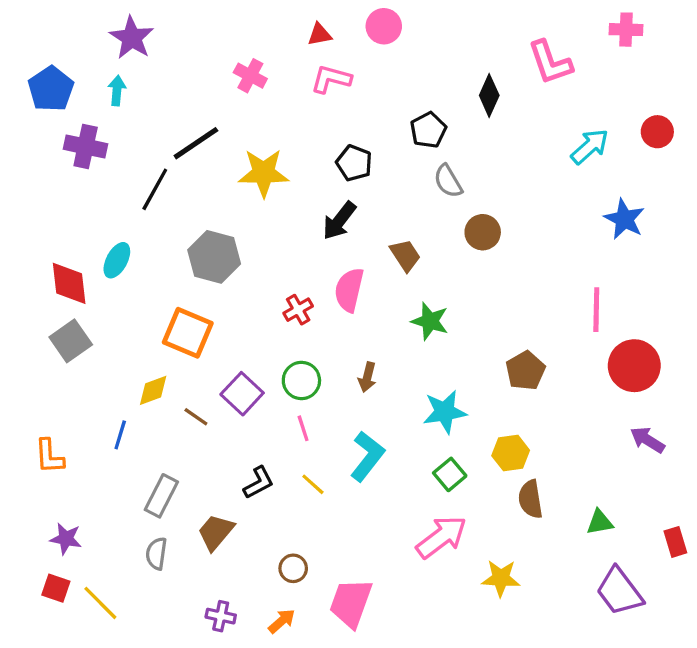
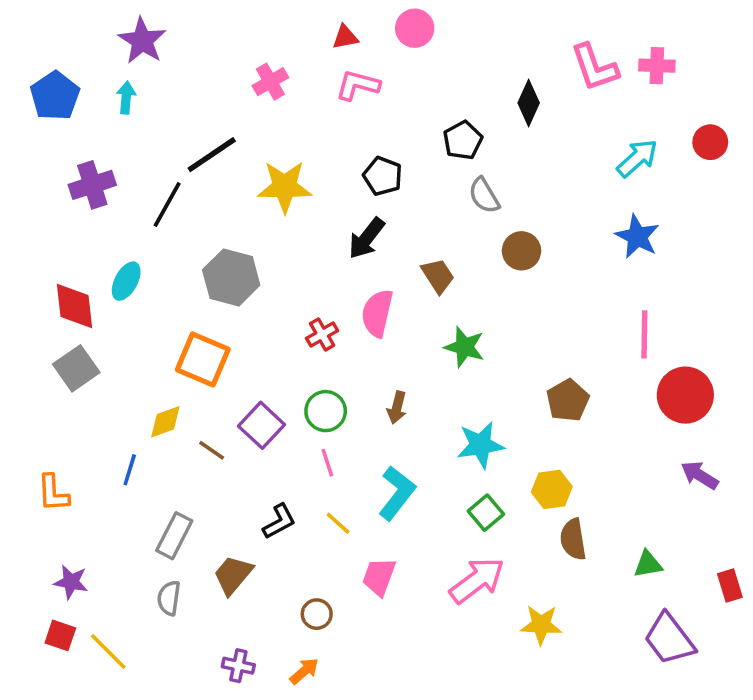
pink cross: (626, 30) -> (657, 66), moved
pink cross: (250, 76) -> (270, 82), turned 32
purple cross: (86, 147) -> (92, 185), moved, turned -30
blue star: (624, 219) -> (637, 237), moved
pink trapezoid: (351, 603) -> (379, 577), moved, size x0.7

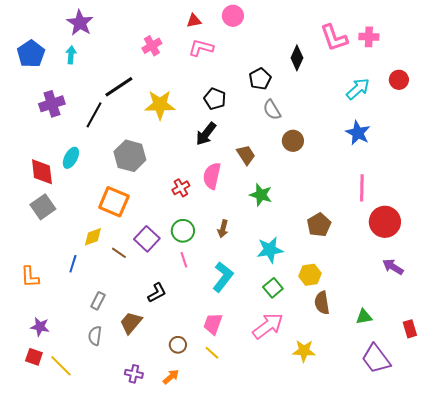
yellow line: (338, 523) -> (212, 353), moved
gray rectangle: (174, 536) -> (98, 301), size x0.7

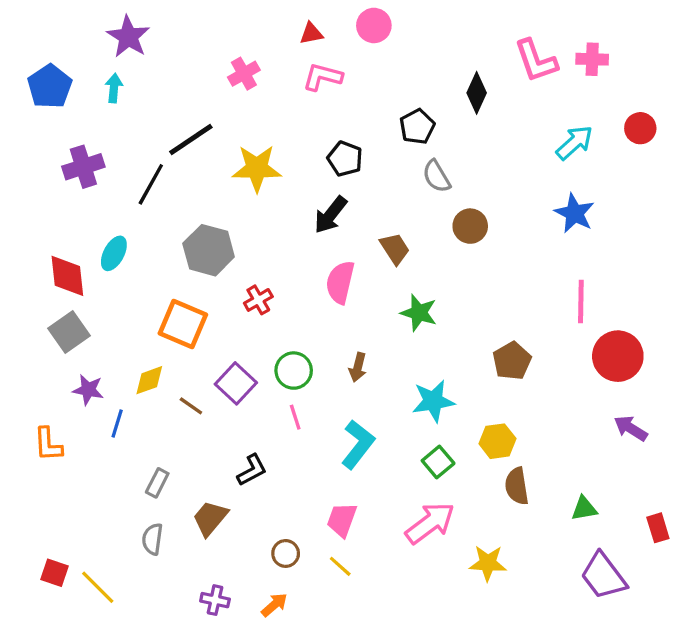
red cross: (181, 188) -> (258, 300), moved
purple star: (40, 327) -> (88, 390), moved

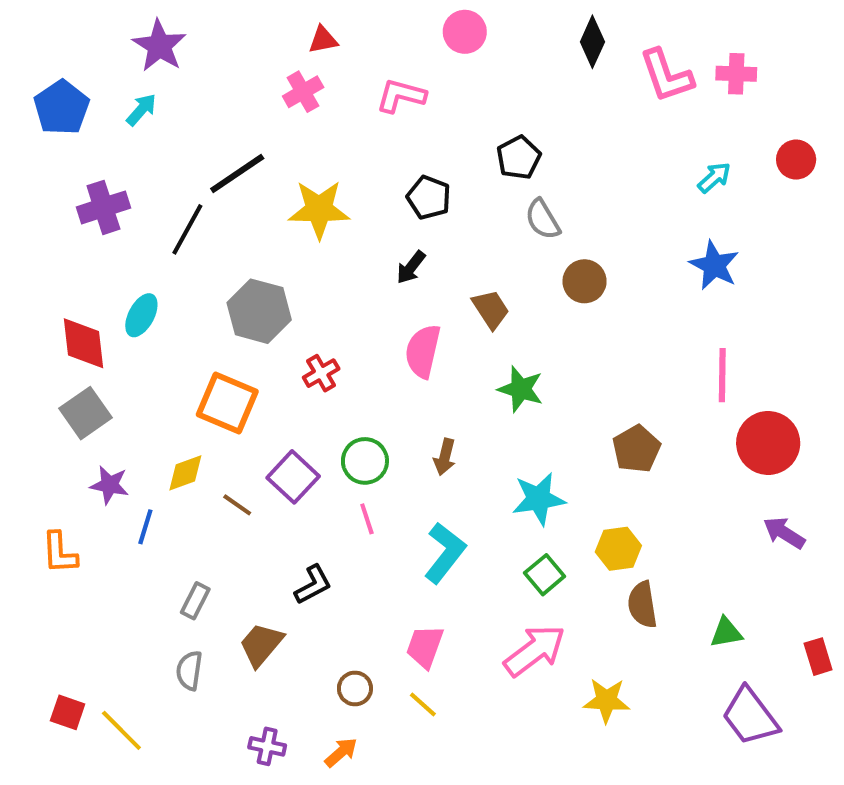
red triangle: (311, 34) -> (323, 40), moved
cyan arrow: (114, 88) -> (141, 110), turned 36
black diamond: (477, 93) -> (592, 42), moved
cyan arrow: (574, 143) -> (714, 178), size x0.7
black arrow: (331, 215) -> (411, 267), size x0.7

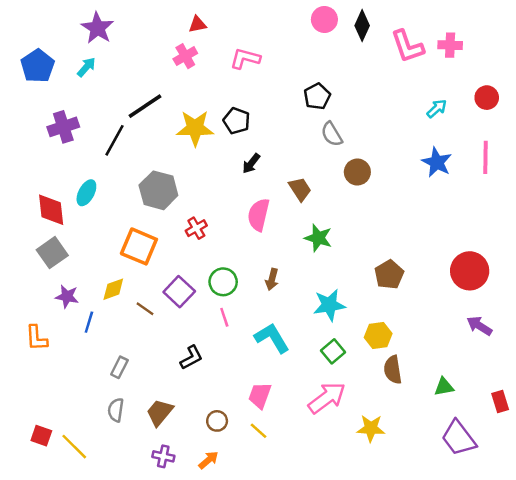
pink circle: (465, 32) -> (324, 19), moved
black pentagon: (429, 197) -> (237, 121), moved
pink line: (722, 375) -> (485, 157), moved
cyan L-shape: (445, 553) -> (272, 338), turned -69
brown trapezoid: (261, 645) -> (160, 412), moved

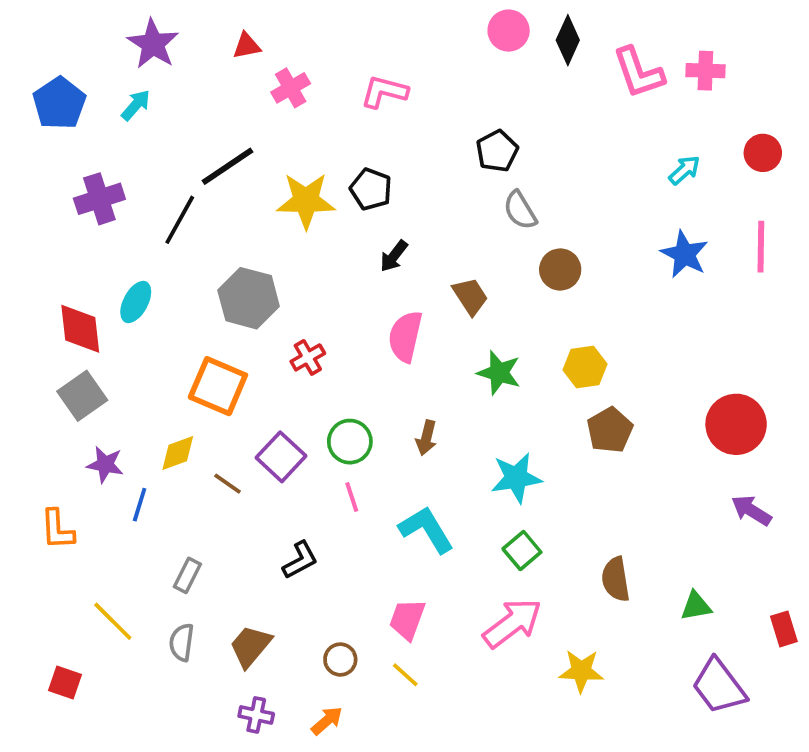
red triangle: (197, 24) -> (247, 46), moved
yellow hexagon: (378, 336) -> (585, 367), moved
yellow line: (74, 447) -> (113, 621), moved

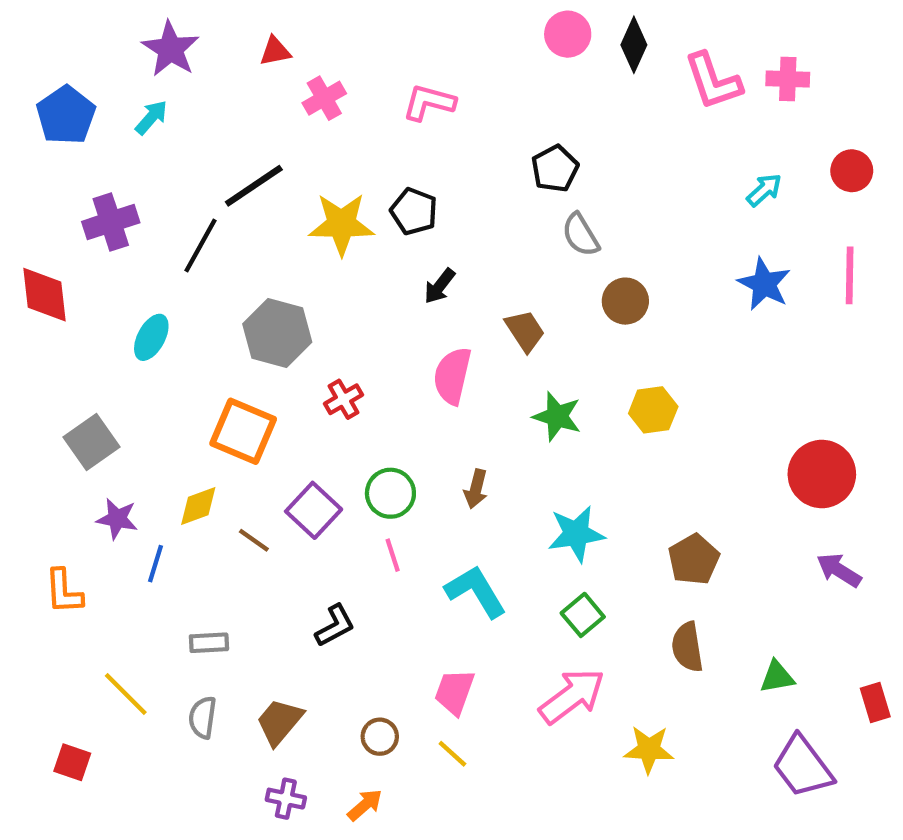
red diamond: (80, 329) -> (45, 295), moved
brown pentagon: (610, 430) -> (694, 559), moved
gray rectangle: (187, 575) -> (209, 643), turned 60

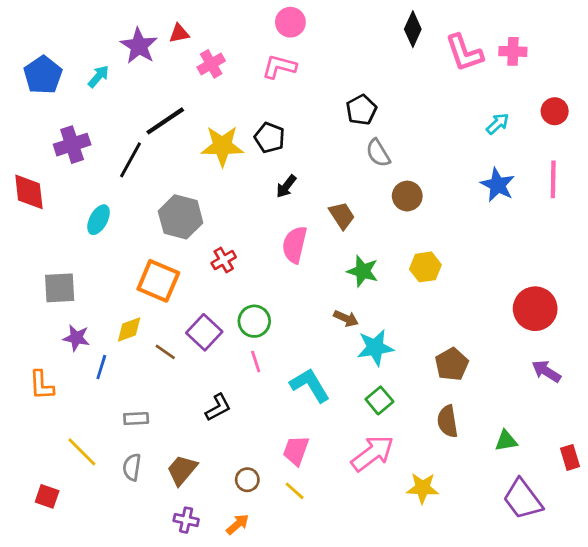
pink circle: (568, 34) -> (290, 22), moved
purple star: (171, 49) -> (139, 46), moved
gray square: (91, 442) -> (60, 288), turned 32
brown arrow: (476, 489) -> (346, 318), moved, turned -80

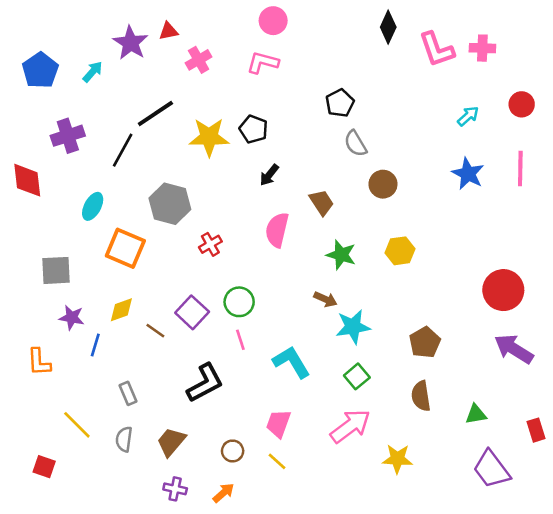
orange square: (158, 281) -> (125, 248), moved
purple arrow: (546, 371) -> (514, 349), size x1.4
black L-shape: (218, 407) -> (205, 383), size x1.5
gray rectangle: (136, 419) -> (128, 393), turned 70

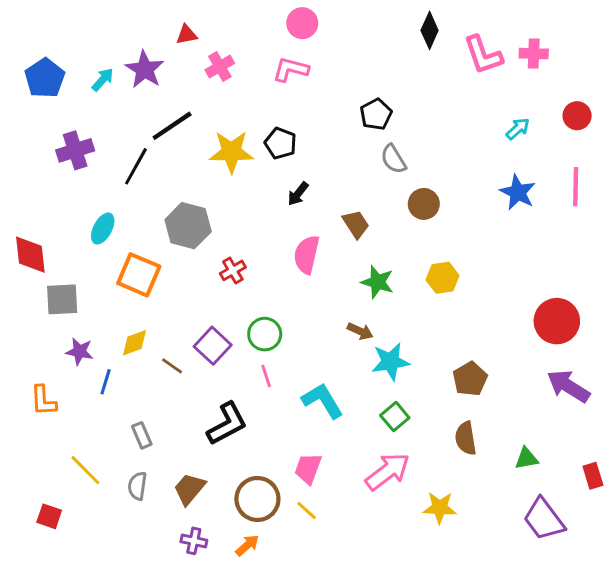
purple star: (131, 43) -> (145, 69), moved
red diamond: (27, 180) -> (30, 255), moved
brown circle: (233, 451) -> (257, 499), size x1.8

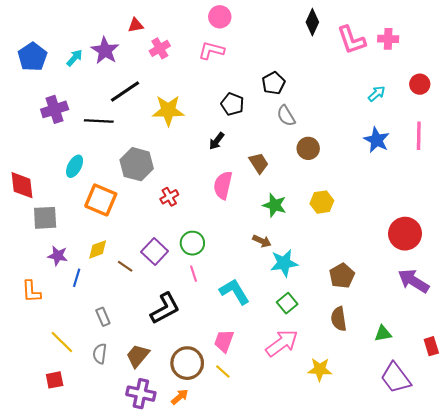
black pentagon: (281, 143) -> (232, 104), moved
black line: (136, 166) -> (99, 121), turned 64
red square: (49, 516) -> (55, 380), moved, turned -30
purple cross: (194, 541) -> (141, 394), size x1.5

